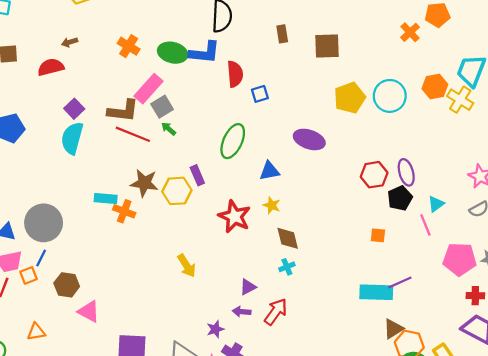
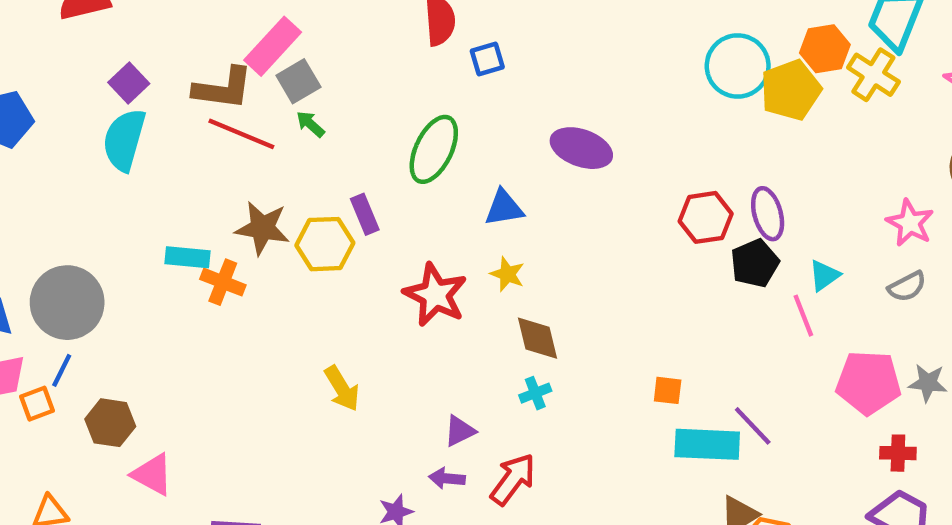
yellow pentagon: (350, 98) -> (791, 90), moved
orange square: (378, 235) -> (668, 390), moved
purple line: (400, 282) -> (753, 426), turned 70

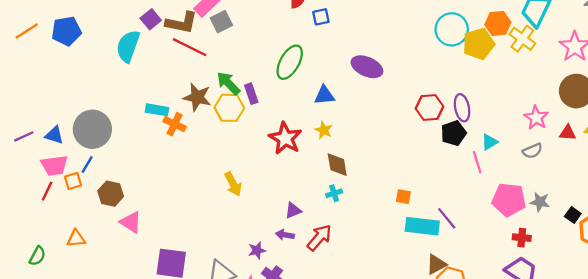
purple square: (129, 83) -> (151, 19), moved
green arrow: (310, 124) -> (228, 83), moved, size x1.6

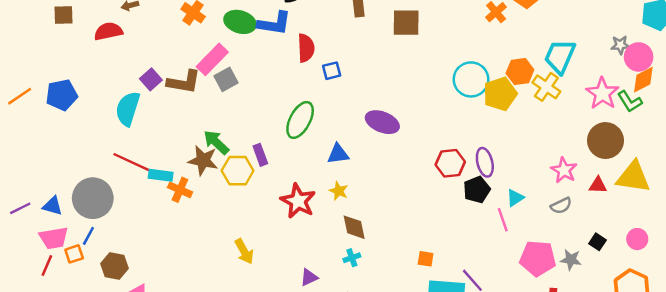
red line: (190, 47) -> (131, 162), moved
green arrow: (228, 83) -> (216, 142), moved
black square: (573, 215) -> (598, 242), moved

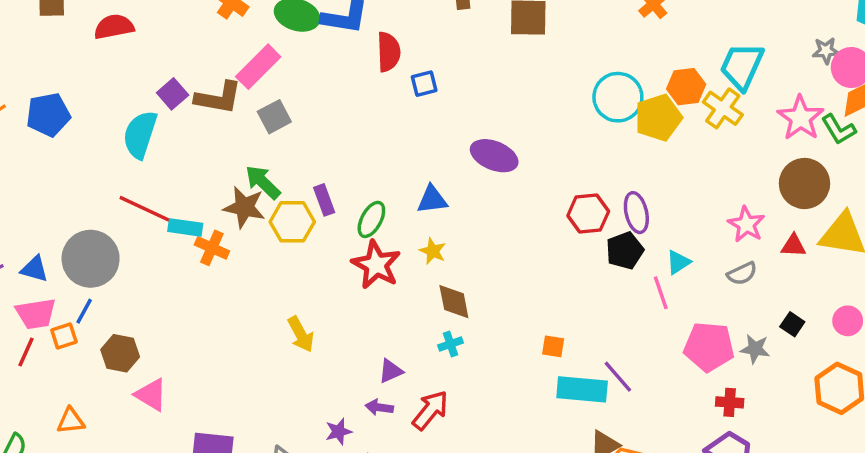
gray square: (226, 79) -> (274, 117), moved
green ellipse: (300, 120) -> (371, 219), moved, size x0.7

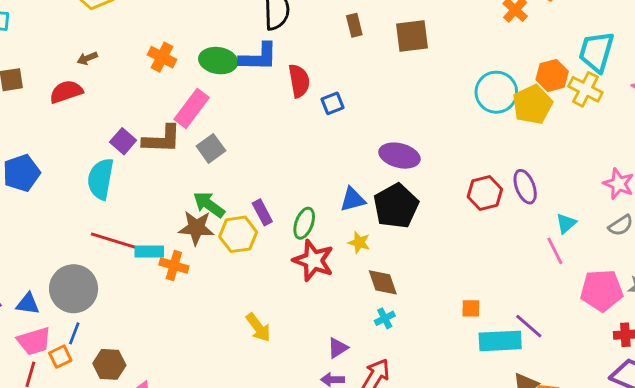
black pentagon: (625, 251) -> (396, 206), moved, size x1.4

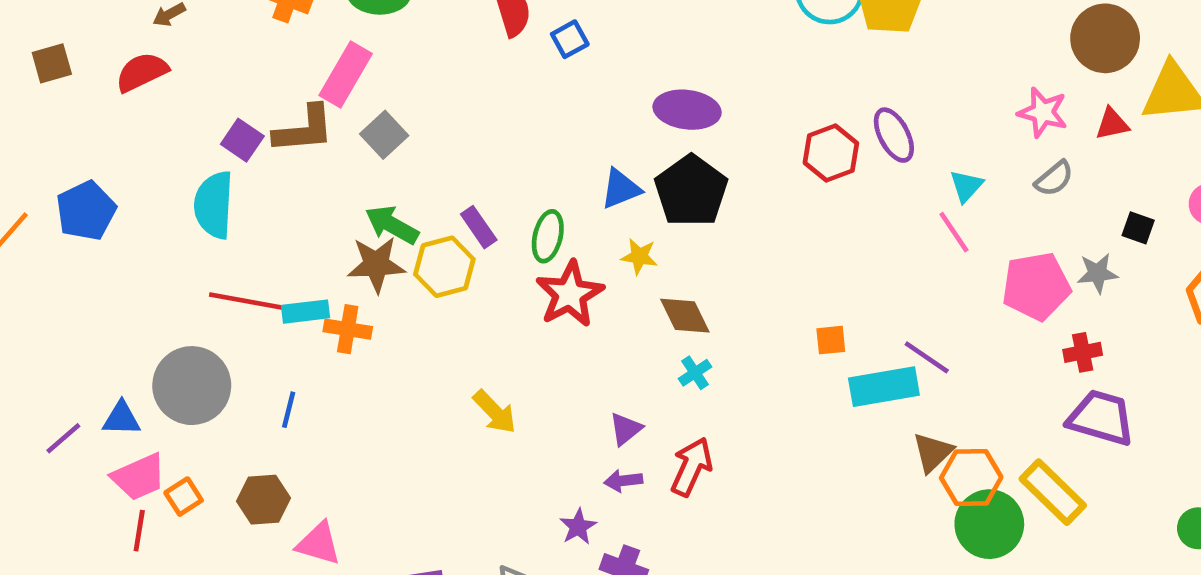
red star: (313, 260) -> (570, 294), turned 30
blue line: (74, 333) -> (289, 410), moved

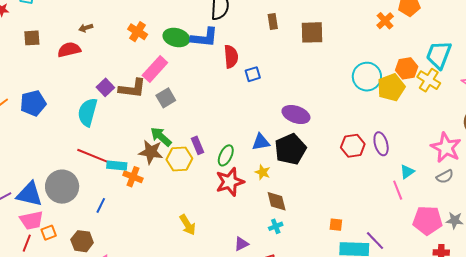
pink star: (1043, 112) -> (446, 148), size x1.4
blue triangle: (121, 419) -> (29, 194), size x1.6

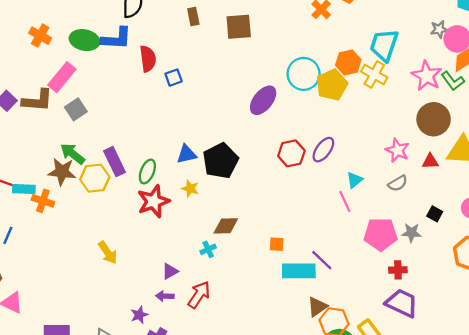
purple ellipse: (296, 114) -> (263, 100), moved, turned -68
purple ellipse: (381, 144) -> (323, 150), turned 55
purple rectangle: (197, 145) -> (115, 162), size x1.4
pink star: (446, 148) -> (397, 150), size x0.7
brown diamond: (277, 201) -> (226, 226), moved, turned -75

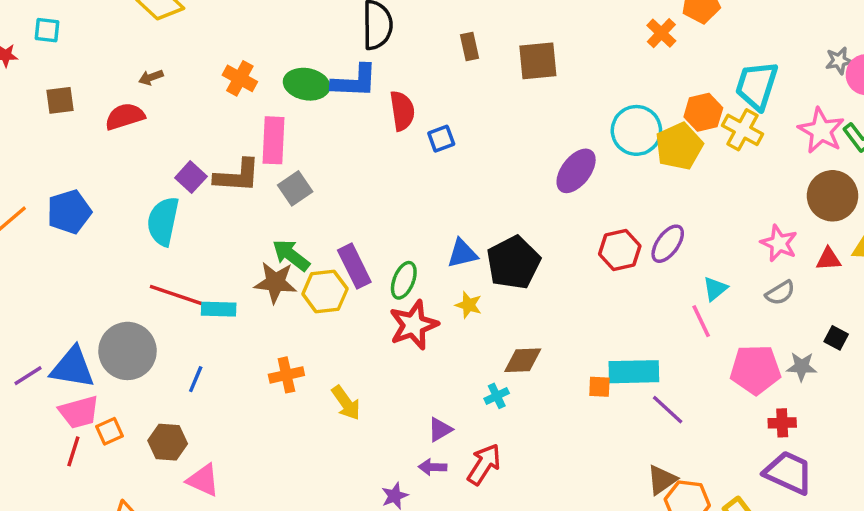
pink rectangle: (62, 77) -> (273, 140), turned -36
orange cross: (43, 201) -> (286, 375), moved, turned -30
cyan rectangle: (299, 271) -> (634, 372), moved

